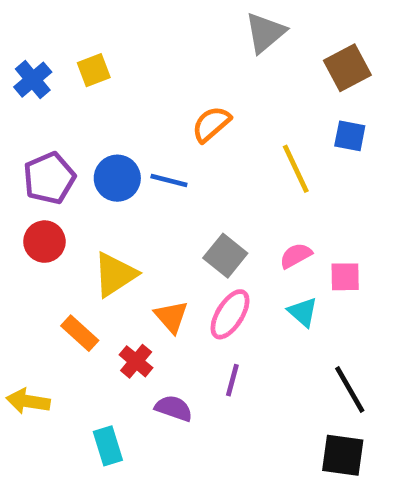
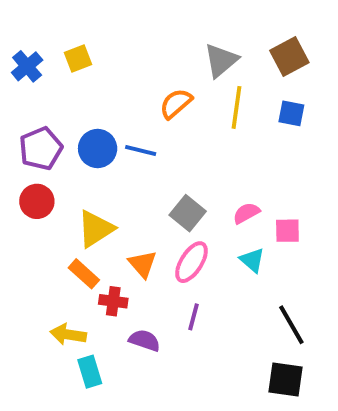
gray triangle: (265, 33) -> (221, 60), moved
yellow line: (296, 169) -> (237, 107), moved, turned 33
orange rectangle: (80, 333) -> (84, 274), moved
red cross: (136, 361) -> (113, 301), turned -32
yellow arrow: (28, 401) -> (68, 334), moved

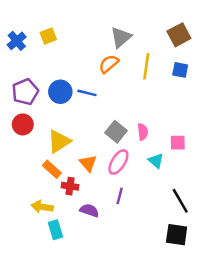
gray triangle: (221, 60) -> (121, 37), moved
pink semicircle: (246, 213) -> (143, 132), moved, turned 112

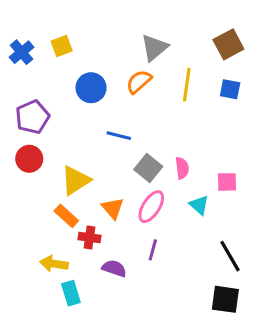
blue circle: (60, 92) -> (91, 88), moved
blue line: (87, 93) -> (119, 136), moved

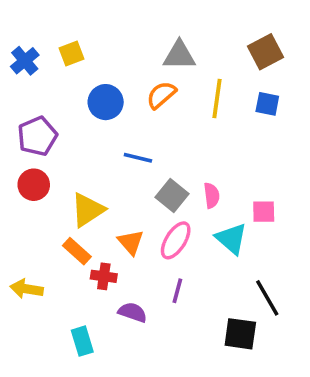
gray triangle: (154, 48) -> (179, 55), turned 40
cyan triangle: (199, 205) -> (231, 239), size x1.4
yellow arrow: (54, 264) -> (27, 289), moved
black square: (225, 299) -> (240, 334), moved

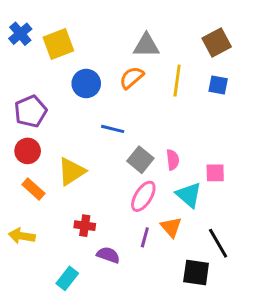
yellow square: (71, 54) -> (58, 44), size x1.5
blue cross: (25, 61) -> (20, 34), moved
orange triangle: (131, 242) -> (171, 227), moved
orange rectangle: (77, 251) -> (33, 189), moved
cyan rectangle: (82, 341) -> (67, 278), turned 55

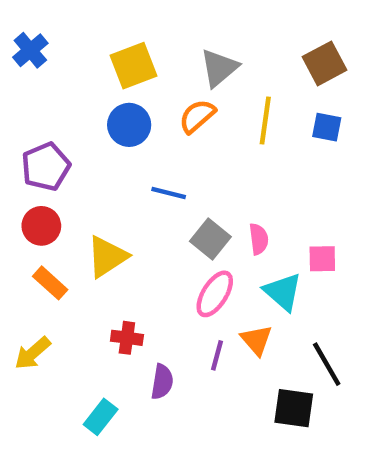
yellow square: (58, 44) -> (134, 66), moved
gray triangle: (146, 45) -> (219, 68), turned -40
yellow arrow: (22, 236) -> (33, 353), turned -50
purple semicircle: (108, 255) -> (162, 382), turned 80

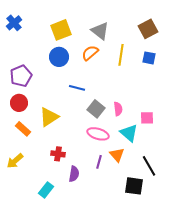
gray triangle: (219, 68) -> (100, 31), turned -42
pink ellipse: (215, 294) -> (98, 134), turned 75

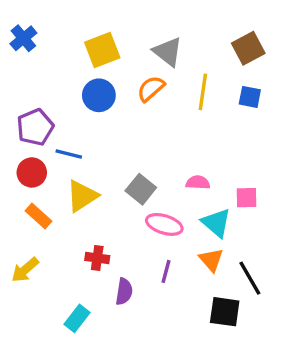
blue line: (77, 88) -> (69, 154), moved
gray square: (96, 109) -> (141, 189), moved
pink semicircle: (118, 109) -> (198, 183), turned -80
orange triangle: (117, 155) -> (211, 260), moved

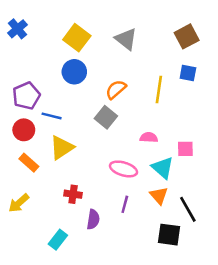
yellow square: (102, 50) -> (77, 38), turned -32
orange semicircle: (151, 89) -> (116, 89), moved
yellow line: (203, 92) -> (159, 89), moved
gray square: (141, 189) -> (106, 117), moved

